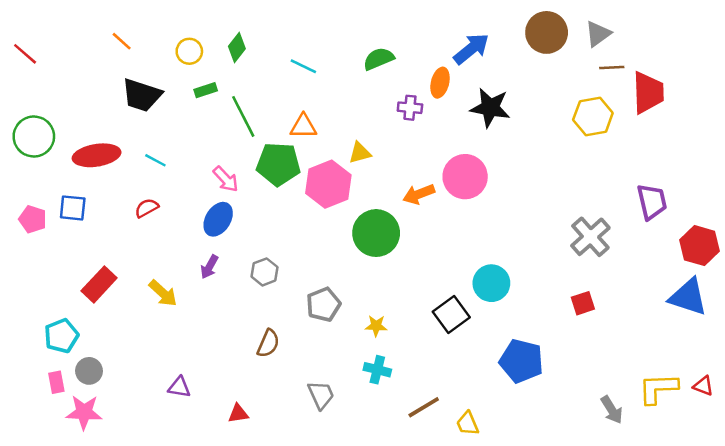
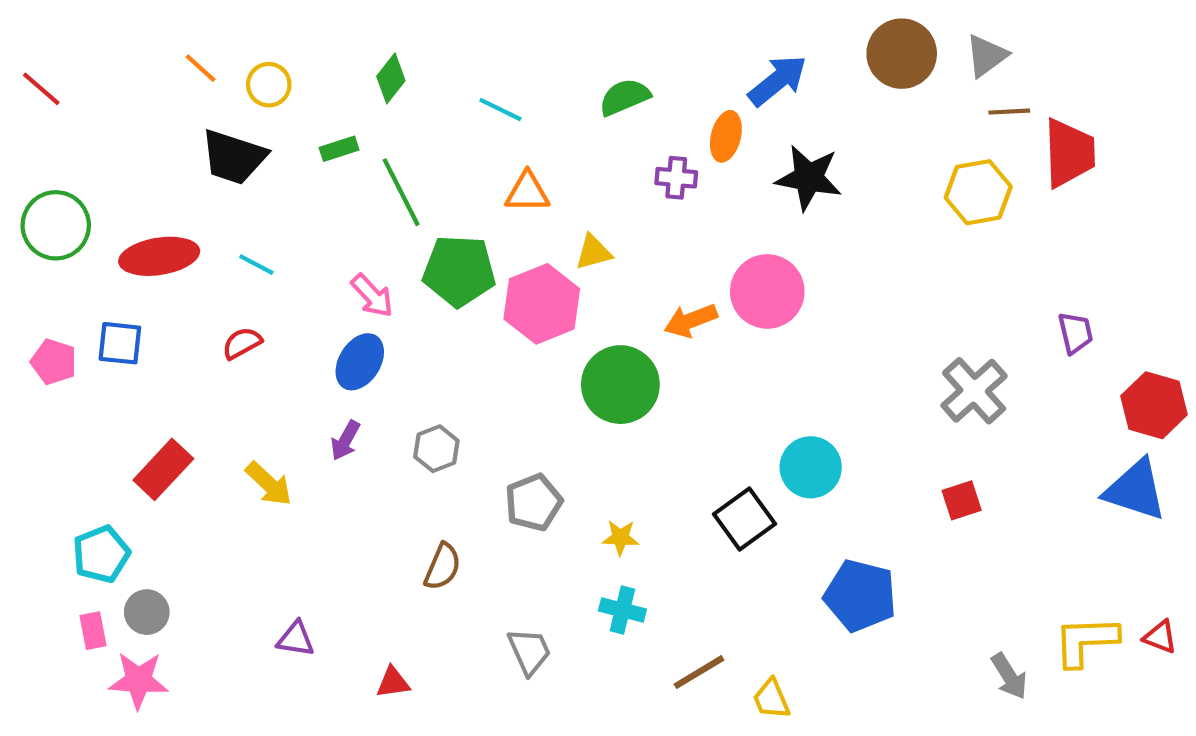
yellow circle: (189, 51) -> (269, 85), moved
orange triangle: (303, 126) -> (527, 192), moved
purple trapezoid: (652, 202) -> (1075, 333), size x0.7

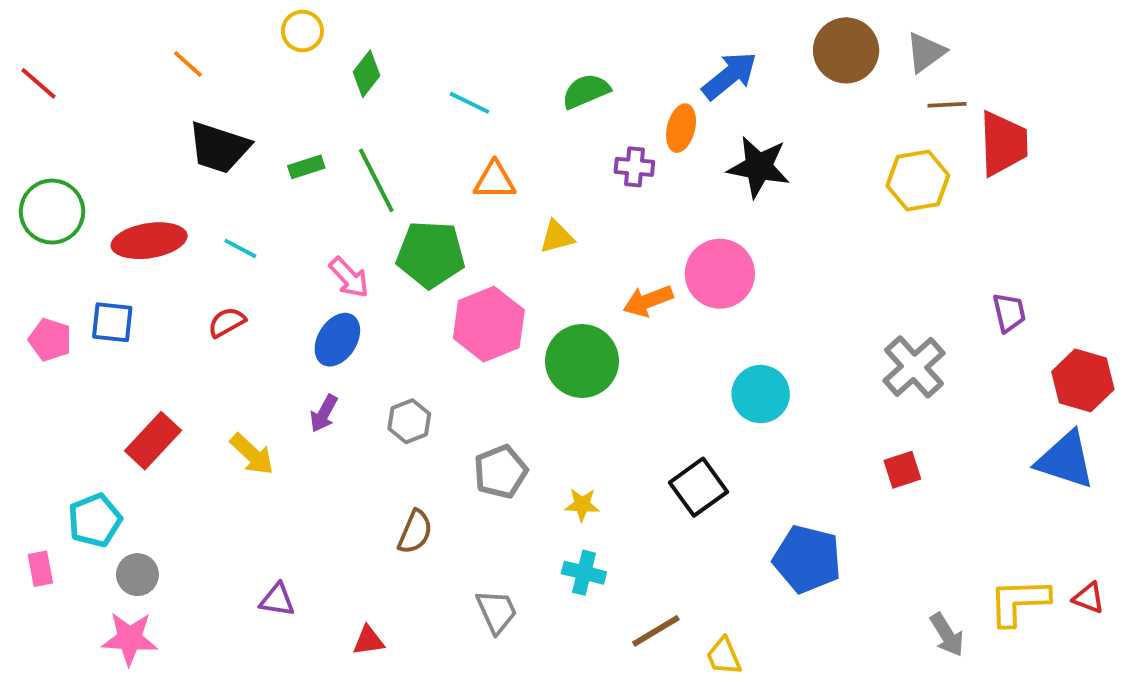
yellow circle: (269, 85) -> (302, 31), moved
green rectangle: (339, 149) -> (306, 167), moved
pink hexagon: (542, 304) -> (489, 324), moved
cyan circle: (811, 467) -> (761, 394), moved
pink rectangle: (93, 631) -> (40, 569), moved

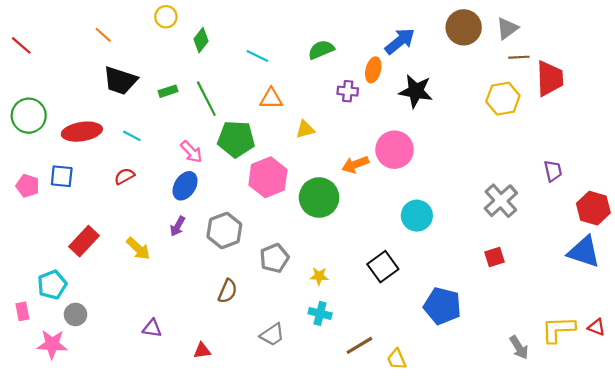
gray hexagon: (409, 421) -> (224, 230), size x1.5
gray trapezoid: (497, 611) -> (272, 335), turned 80
pink star: (130, 639) -> (52, 344), moved

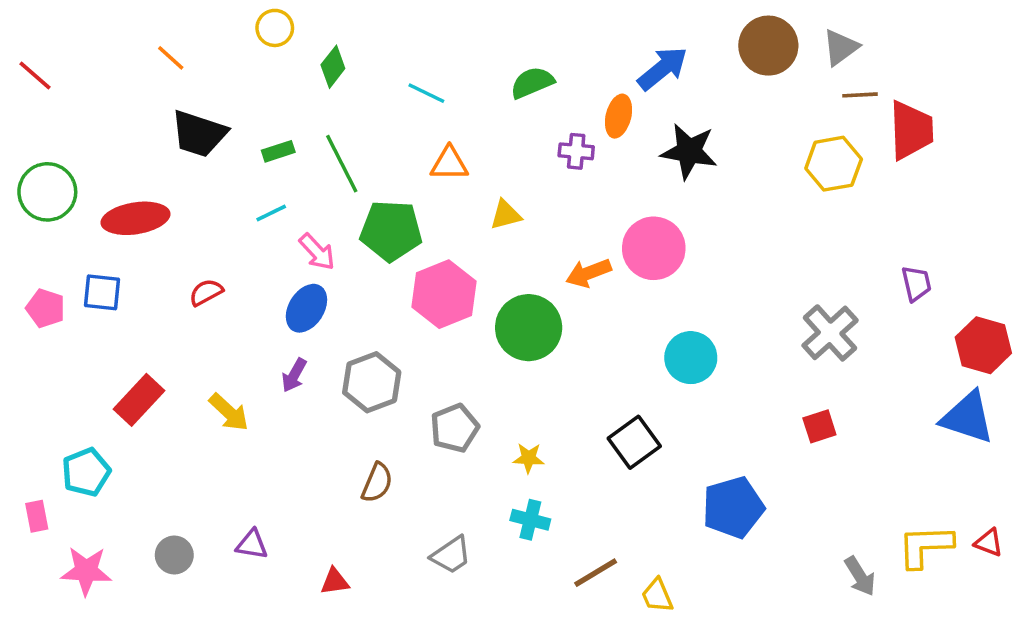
cyan line: (132, 136) -> (271, 213), moved, turned -54
blue pentagon: (442, 306) -> (733, 507), turned -30
gray circle: (75, 314) -> (174, 555), moved

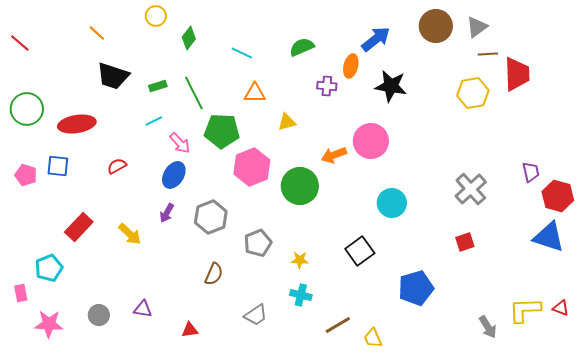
purple trapezoid: (916, 284) -> (531, 172), moved

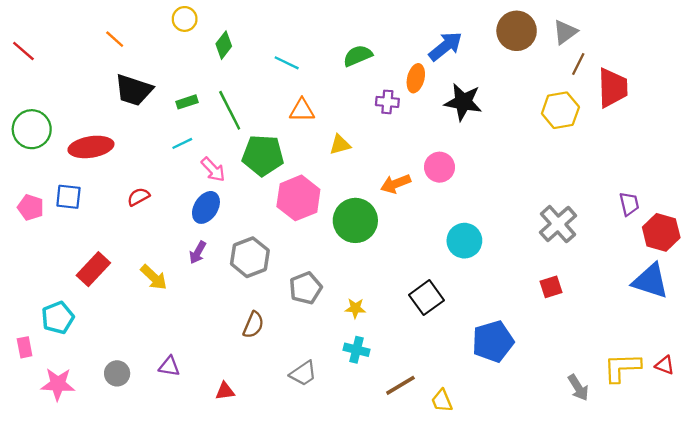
brown line: (488, 54) -> (578, 64), turned -60
pink circle: (371, 141) -> (440, 167), size x0.7

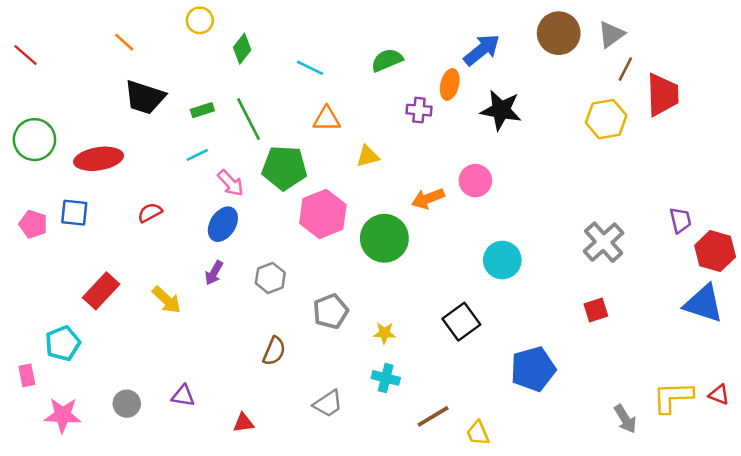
gray hexagon: (250, 257) -> (270, 278), size x0.7

